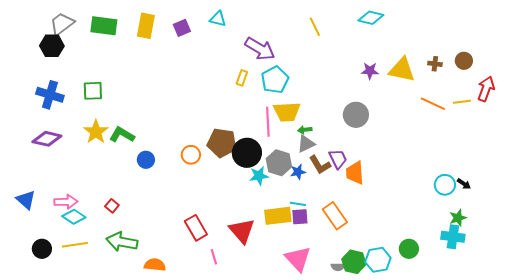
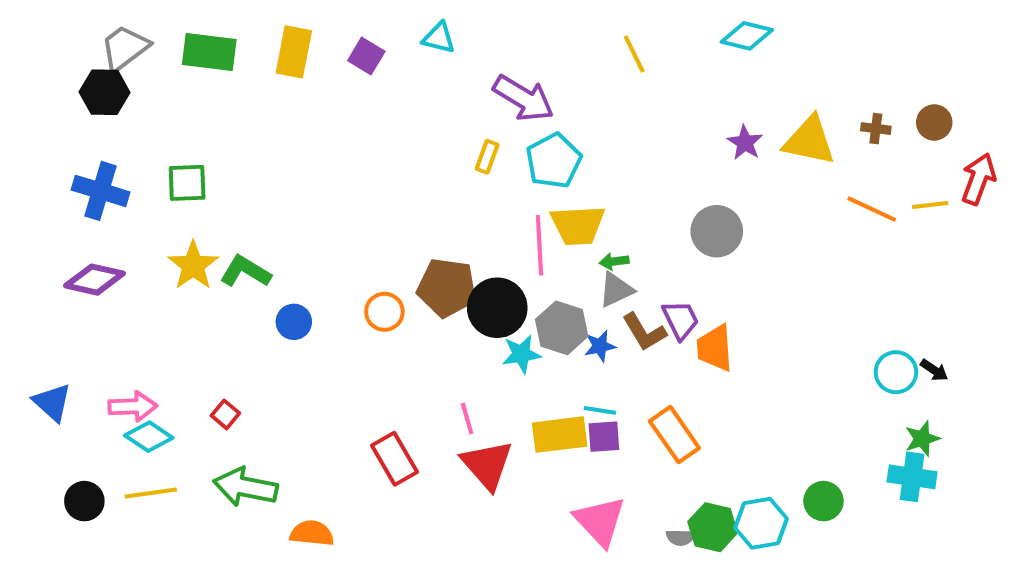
purple square: (182, 28) -> (366, 56), turned -36
purple star: (370, 71) -> (745, 143), turned 30
pink line: (214, 257) -> (467, 418), moved

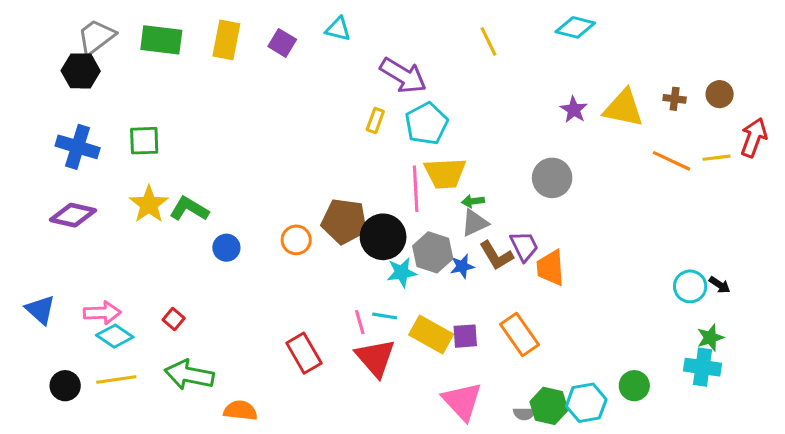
cyan line: (600, 410) -> (385, 316), moved
yellow rectangle: (560, 435) -> (431, 335), turned 36

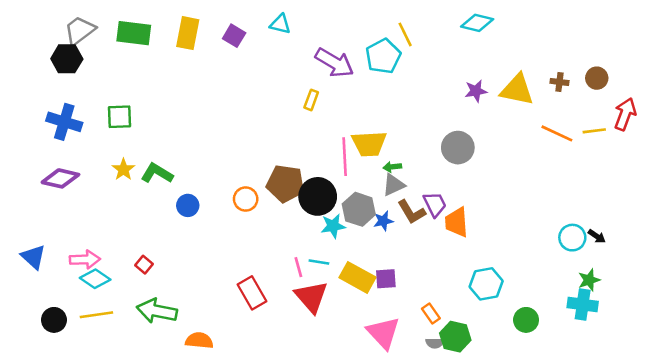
purple star: (574, 110) -> (476, 91), turned 30
cyan pentagon: (426, 124) -> (383, 56), moved
yellow star: (149, 204) -> (123, 169), size x0.7
orange rectangle: (520, 335) -> (431, 313), moved, size x0.6
cyan hexagon: (586, 403) -> (486, 284), moved

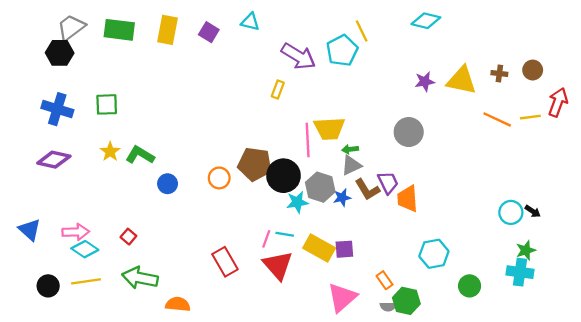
pink line: (298, 267) -> (266, 239), turned 36
pink triangle: (383, 333) -> (342, 297), turned 32

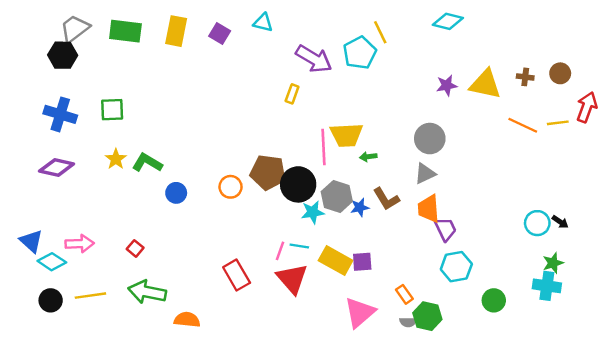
gray triangle: (351, 165) -> (425, 174), moved
purple trapezoid: (388, 183) -> (445, 229), moved
cyan diamond: (85, 249) -> (52, 262), moved

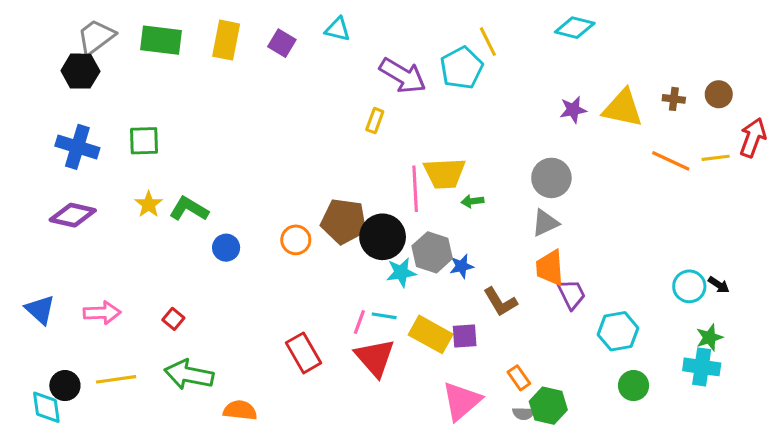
brown L-shape: (386, 199) -> (500, 302), moved
cyan diamond: (52, 262) -> (46, 407), moved, turned 48
cyan hexagon: (456, 267) -> (618, 331), moved

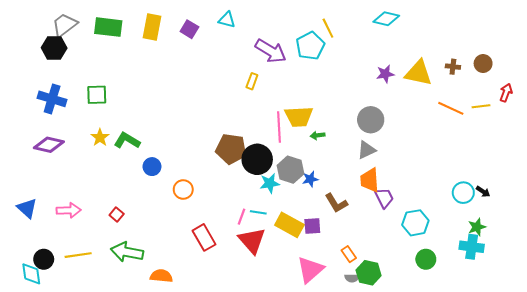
red arrow: (753, 138) -> (506, 93), size x0.7
orange circle: (296, 240) -> (183, 190), moved

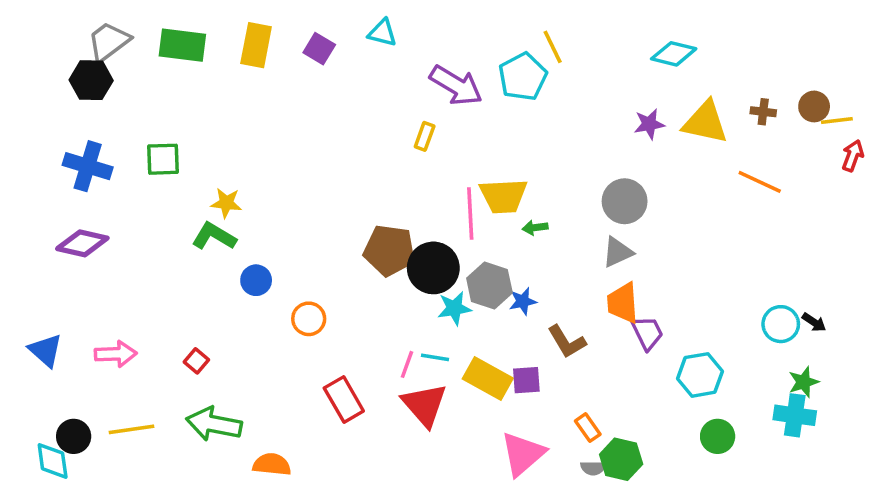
cyan diamond: (386, 19) -> (674, 54), moved
yellow line: (481, 106) -> (837, 121), moved
yellow star: (100, 137) -> (226, 203), moved, turned -30

